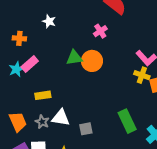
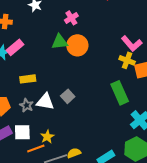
pink cross: (100, 31) -> (71, 18), moved
green rectangle: (127, 121) -> (120, 93), moved
gray square: (86, 129) -> (68, 96), moved, turned -32

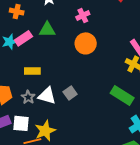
green triangle: (60, 42) -> (47, 30), moved
green rectangle: (120, 93) -> (122, 95), turned -40
yellow star: (47, 137) -> (45, 131), size x1.5

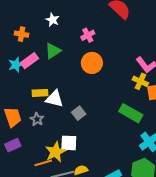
green triangle: (47, 30) -> (53, 51), turned -30
white triangle: (47, 96) -> (54, 99), moved
white square: (21, 123) -> (69, 143), moved

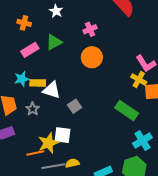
cyan star: (16, 65) -> (22, 79), moved

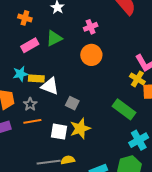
gray square: (75, 106) -> (72, 103), turned -32
yellow star: (48, 143) -> (80, 129), moved
orange line: (35, 153) -> (32, 121), moved

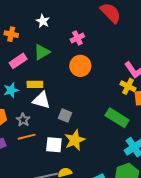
yellow rectangle: (36, 79) -> (35, 84), moved

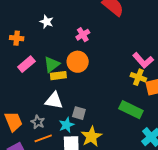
green triangle: (42, 52) -> (52, 64), moved
orange circle: (80, 66) -> (78, 62), moved
yellow rectangle: (35, 84) -> (58, 76), moved
cyan star: (11, 90) -> (66, 125), moved

